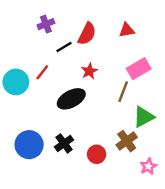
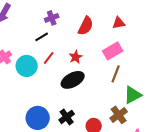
black line: (64, 47) -> (42, 37), moved
pink rectangle: (139, 69) -> (113, 51), moved
red star: (89, 71) -> (76, 57), moved

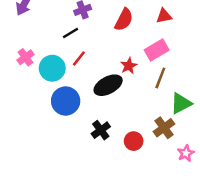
red star: (76, 57) -> (129, 66), moved
blue circle: (38, 118) -> (66, 101), moved

